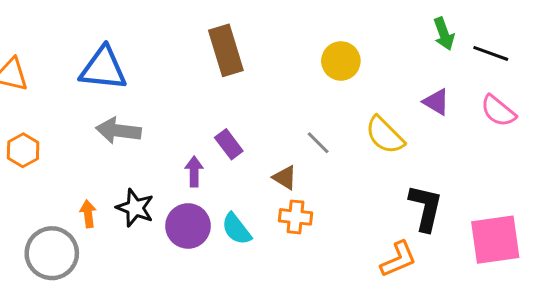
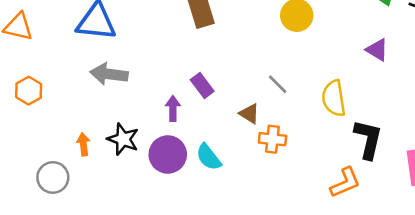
yellow semicircle: (385, 135) -> (334, 98), moved, turned 36
orange cross: (295, 217) -> (272, 139), moved
gray circle: (52, 253) -> (53, 177), size x0.7

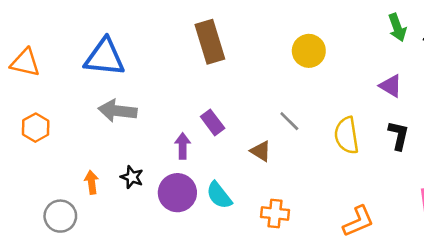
black star: (123, 139) -> (132, 177), size x0.7
orange cross: (272, 139) -> (275, 213), moved
black L-shape: (368, 139) -> (399, 135), moved, size x0.7

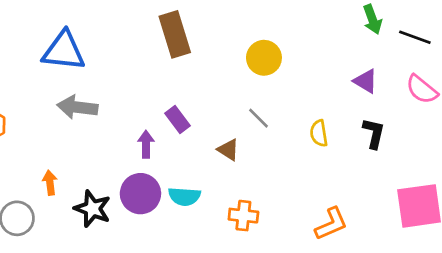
yellow circle: (309, 51) -> (264, 58), moved
yellow semicircle: (347, 135) -> (319, 133), size x0.7
black star: (132, 177) -> (92, 209), moved, size x1.5
cyan semicircle: (219, 195) -> (184, 196), turned -48

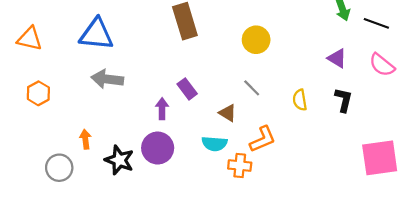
cyan semicircle: (184, 196) -> (215, 144), moved
orange L-shape: (331, 224) -> (263, 139), moved

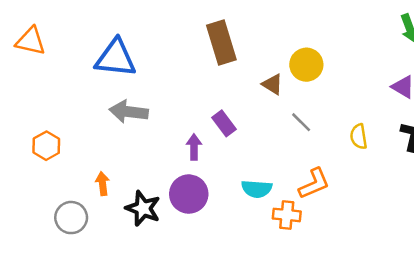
orange triangle: (30, 39) -> (31, 41), moved
orange hexagon: (38, 93) -> (46, 146), moved
brown triangle: (228, 113) -> (272, 84), moved

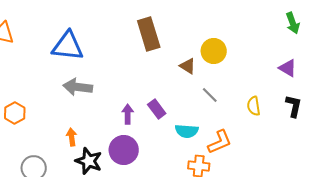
purple rectangle: (224, 123) -> (157, 109), moved
orange arrow: (102, 184) -> (72, 137), moved
cyan semicircle: (257, 189) -> (187, 131), moved

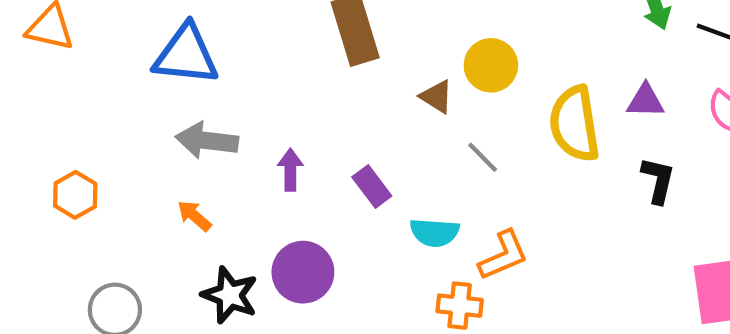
purple triangle: (288, 68) -> (646, 101), turned -30
yellow semicircle: (254, 106) -> (574, 124), moved, size x1.8
purple arrow: (128, 114) -> (290, 170), moved
orange arrow: (72, 137) -> (194, 216), moved, turned -42

